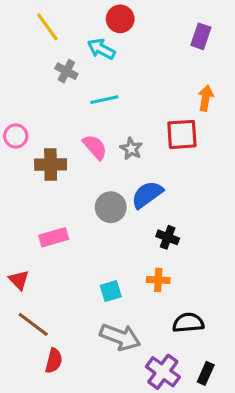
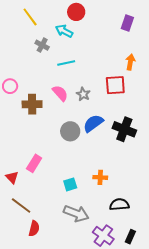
pink rectangle: (54, 237) -> (34, 163), moved, turned -42
black cross: (168, 237) -> (124, 129), moved, size x1.6

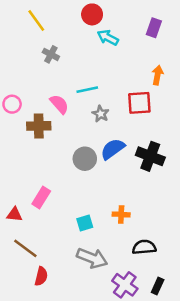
cyan arrow: (64, 31) -> (108, 37), moved
cyan line: (66, 63) -> (87, 90), moved
pink semicircle: (60, 93) -> (59, 104), moved
red triangle: (12, 177) -> (14, 214), turned -40

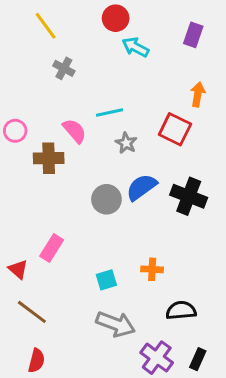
red square: (139, 103) -> (175, 129), turned 30
red triangle: (14, 214) -> (18, 269), turned 35
red semicircle: (41, 276) -> (36, 361), moved

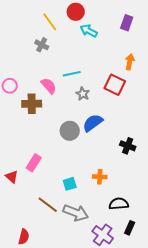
yellow line: (46, 26) -> (50, 22), moved
black cross: (189, 196) -> (128, 146), moved, size x0.7
brown line: (32, 312) -> (48, 205), moved
black rectangle: (198, 359) -> (130, 228), moved

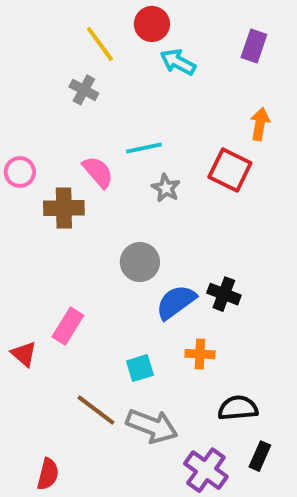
blue semicircle: (93, 123) -> (176, 302), moved
black cross: (128, 146) -> (224, 294), moved

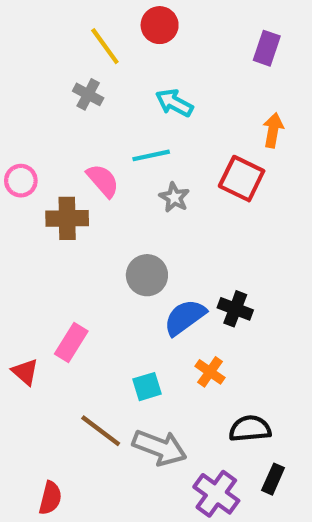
cyan arrow: (178, 62) -> (174, 103), moved
orange cross: (200, 354) -> (210, 372), turned 32

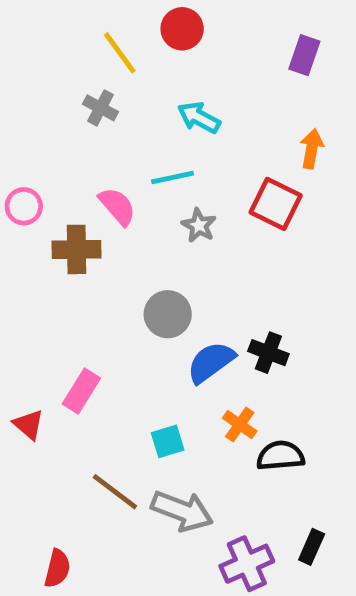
black semicircle: (250, 429) -> (280, 456), moved
purple cross: (216, 494) -> (247, 564), turned 30

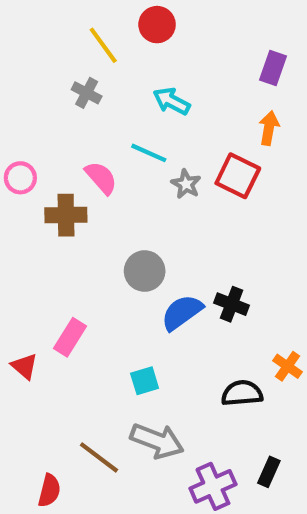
purple rectangle: (304, 55) -> (273, 68), moved
cyan line: (172, 177) -> (149, 153), turned 36
gray star: (199, 225) -> (186, 184), moved
orange cross: (240, 425) -> (288, 366), moved
brown line: (115, 492) -> (99, 457), moved

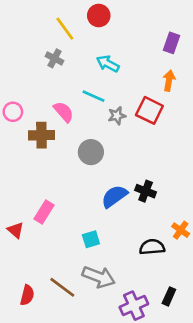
gray star: (186, 184) -> (117, 116), turned 30
gray circle: (145, 271) -> (91, 152), moved
red semicircle: (49, 491) -> (27, 295), moved

